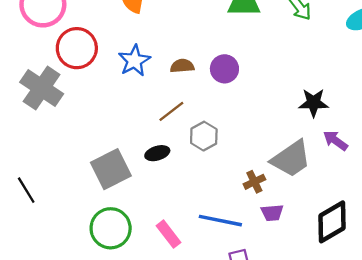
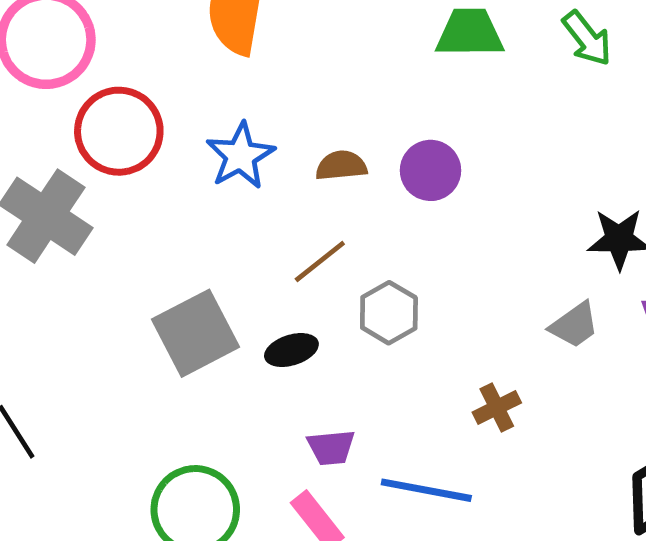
gray trapezoid: (291, 159) -> (574, 325), moved, size x0.6
gray square: (111, 169) -> (195, 333), moved
purple trapezoid: (272, 213) -> (331, 448), moved

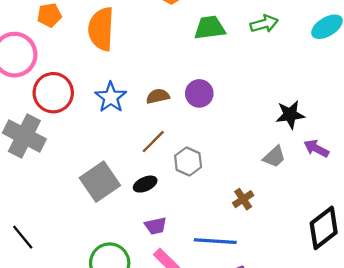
green arrow: (587, 38) -> (264, 24), turned -60
purple trapezoid: (331, 448) -> (156, 226), moved

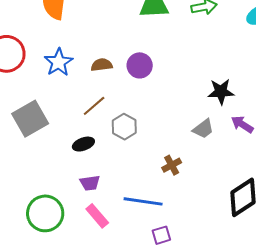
gray square: (100, 182) -> (30, 119), moved

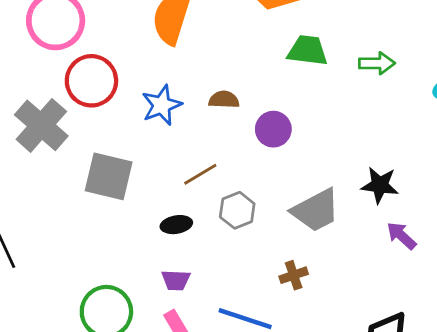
brown semicircle: (102, 65) -> (224, 100), moved
gray square: (30, 119) -> (109, 176), turned 33
gray trapezoid: (203, 129) -> (316, 210), moved, size x1.6

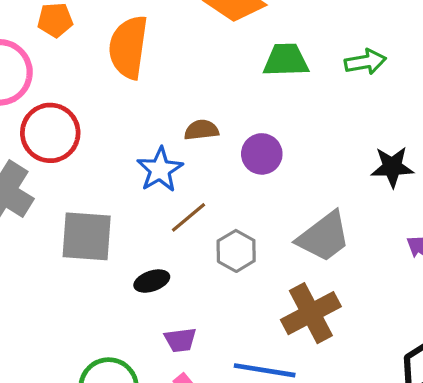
blue star: (162, 105) -> (160, 170), moved
black star: (380, 185) -> (392, 167), moved
black ellipse: (176, 225) -> (152, 281), moved
brown cross: (294, 275) -> (311, 313), size x1.8

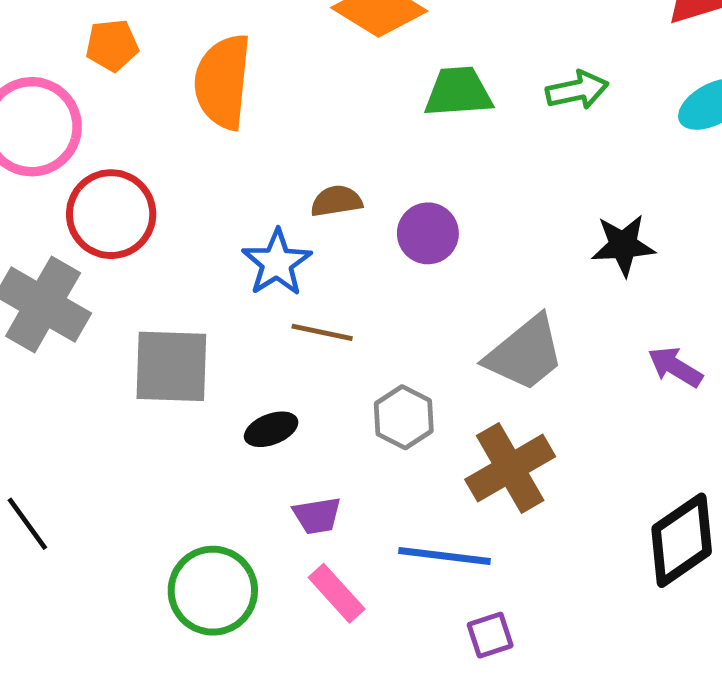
brown line: (188, 217) -> (322, 332), turned 54
gray hexagon: (236, 251) -> (404, 417), moved

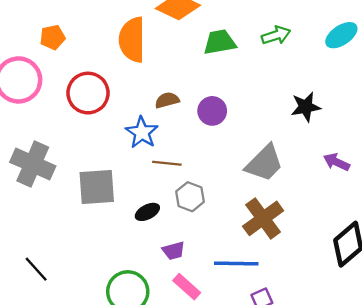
orange semicircle: (223, 82) -> (132, 40), moved
red circle: (111, 214) -> (88, 93), moved
gray hexagon: (404, 417) -> (190, 197), moved

